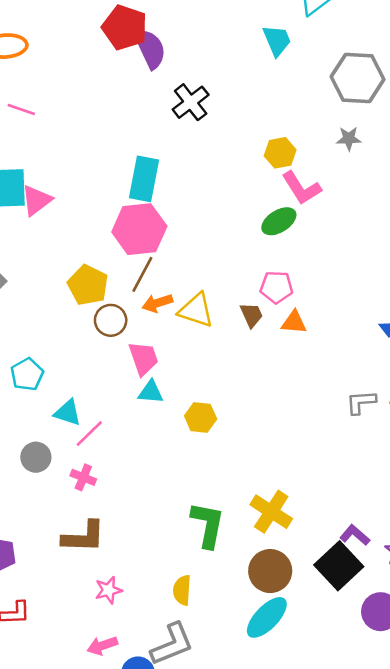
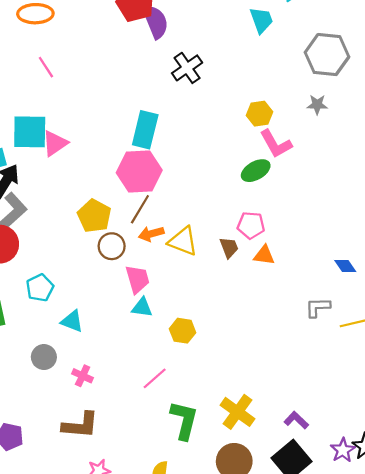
pink line: (21, 110) -> (46, 67), turned 35
gray L-shape: (361, 402) -> (318, 307), moved
pink line: (89, 434) -> (155, 378), moved
purple L-shape: (355, 535) -> (296, 420), moved

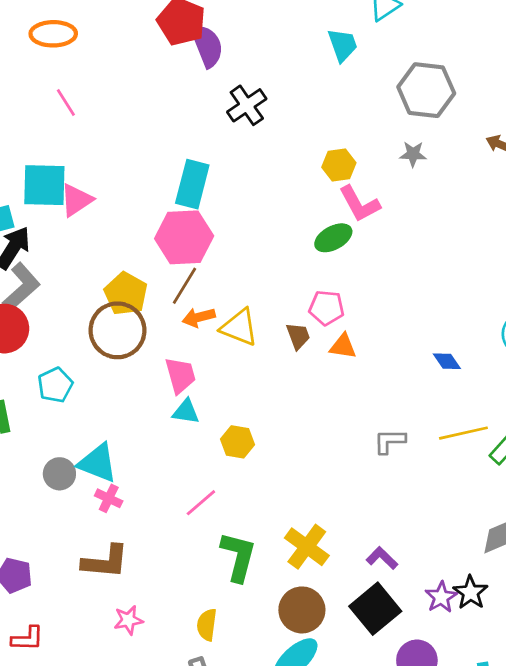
brown circle: (112, 246) -> (117, 330), moved, size x1.6
gray L-shape: (318, 307) -> (390, 441), moved
cyan triangle: (72, 321) -> (98, 463), moved, size x1.4

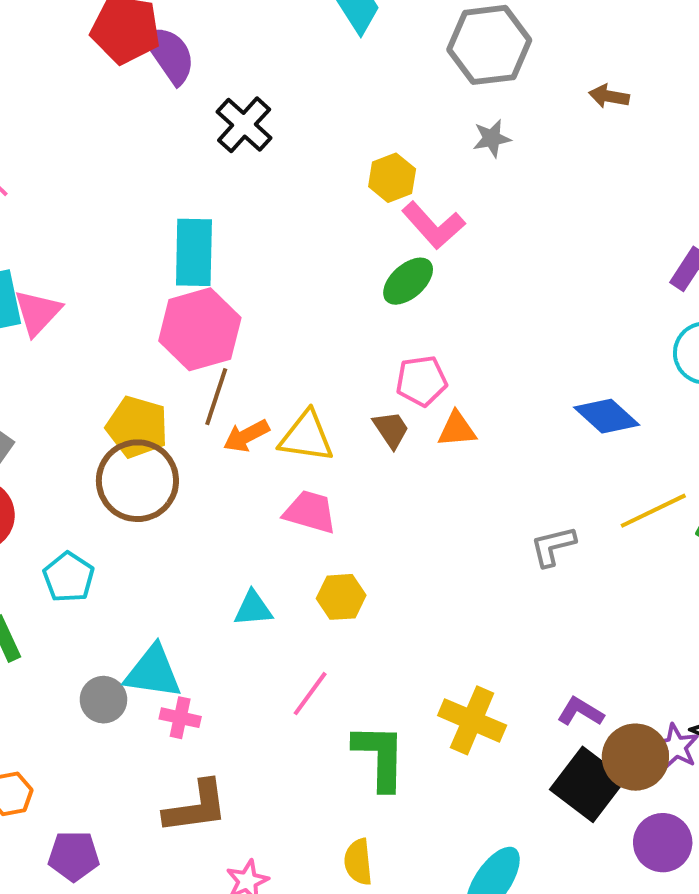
blue diamond: (447, 361) -> (607, 416), size x1.5
pink trapezoid: (180, 375) -> (310, 512), moved, turned -45
cyan triangle: (186, 412) -> (253, 609), moved
brown circle: (302, 610) -> (635, 757), moved

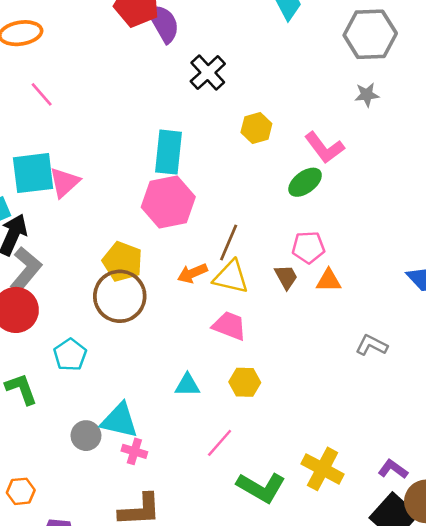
yellow hexagon: (392, 178) -> (256, 128), moved
brown line: (216, 397) -> (229, 243), moved
gray L-shape: (553, 546) -> (371, 345), moved, turned 36
green L-shape: (380, 757) -> (261, 487), turned 114

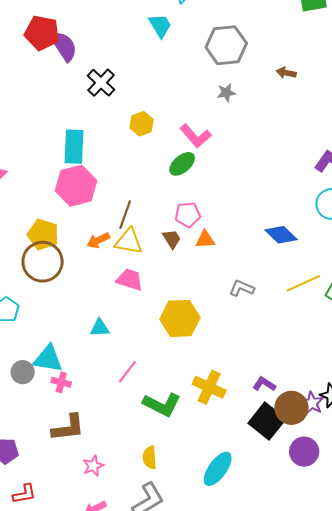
yellow hexagon: (245, 382) -> (180, 318), moved, size x1.6

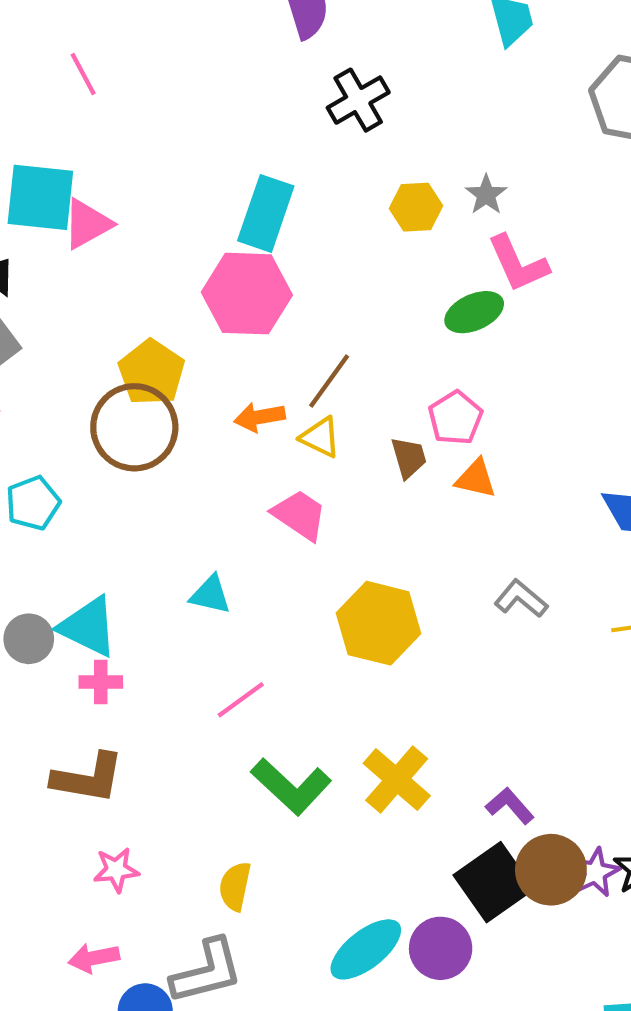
gray star: (226, 93) -> (486, 195), moved, turned 30
pink pentagon: (188, 215) -> (455, 418), turned 30
yellow triangle: (129, 241) -> (320, 437), size x0.7
pink cross: (61, 382) -> (101, 682), turned -30
purple circle: (304, 452) -> (441, 948), moved

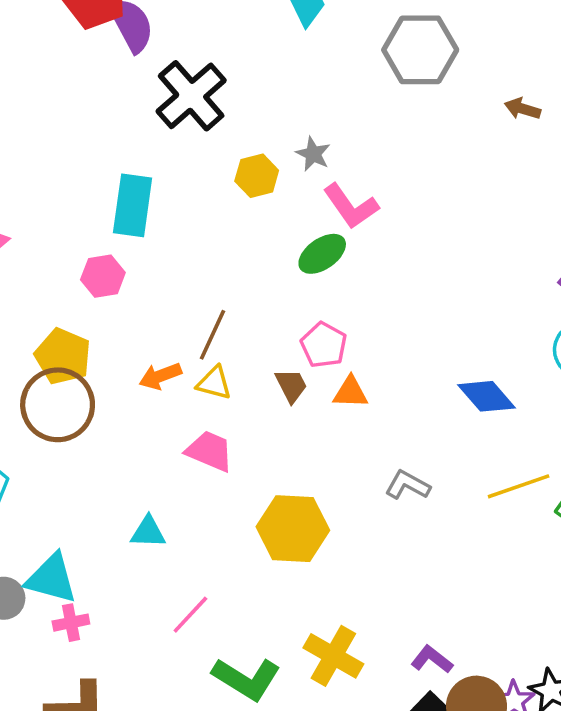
black cross: (358, 100) -> (191, 96), size x1.4
pink hexagon: (247, 294) -> (103, 276), moved, size x0.6

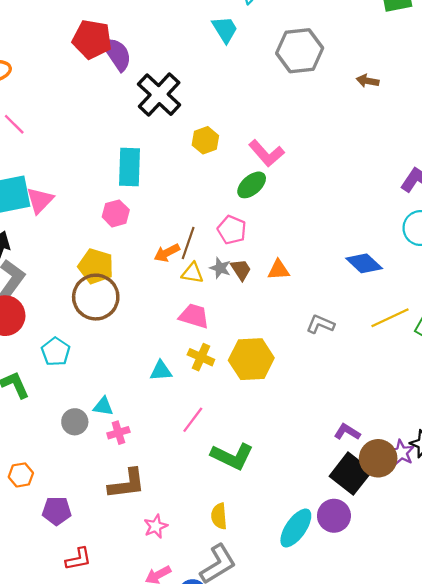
gray star: (313, 154) -> (220, 268), moved
pink pentagon: (324, 345) -> (232, 230), moved
orange arrow: (160, 376) -> (167, 253), moved
cyan triangle: (51, 579) -> (103, 406), size x0.6
yellow cross: (333, 656) -> (201, 357), moved, size x0.7

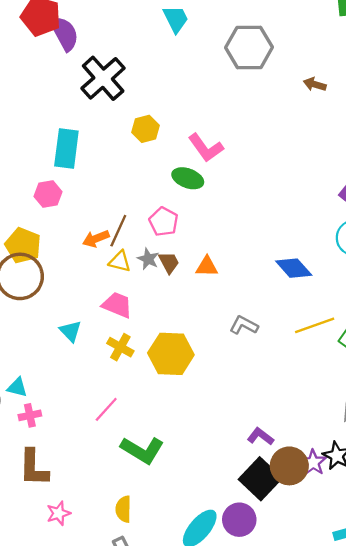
green ellipse: (252, 185) -> (188, 178), turned 56
cyan triangle: (161, 371) -> (70, 331), moved, turned 45
brown L-shape: (127, 484) -> (34, 468), turned 93

